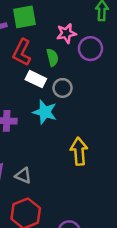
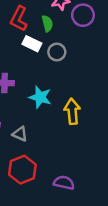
cyan star: (45, 112) -> (40, 97), moved

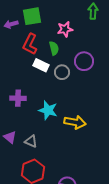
purple circle: (83, 15) -> (84, 61), moved
yellow arrow: (72, 111) -> (75, 122), turned 105

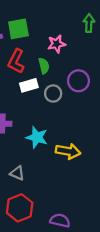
white rectangle: (41, 65) -> (29, 85), turned -42

